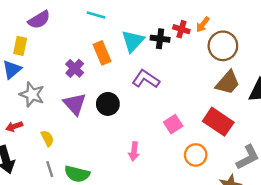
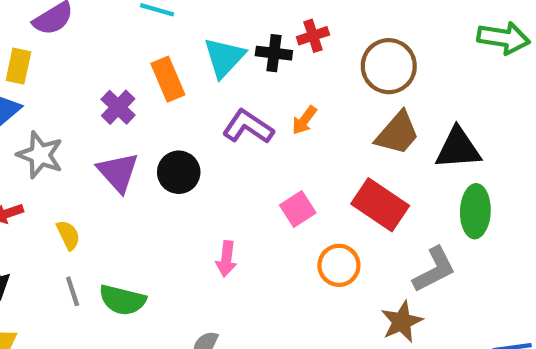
orange arrow: (203, 24) -> (304, 120), moved
red cross: (181, 29) -> (313, 36), turned -35

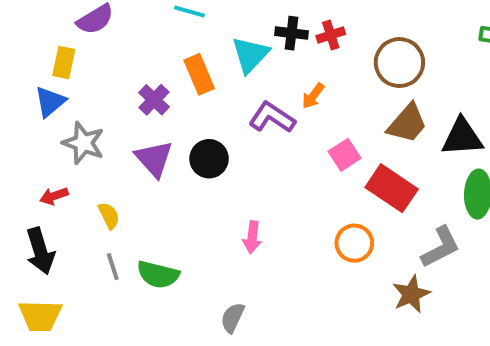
black cross: (274, 53) -> (291, 33), moved
orange arrow: (304, 120) -> (313, 96), moved
pink square: (298, 209) -> (344, 155), moved

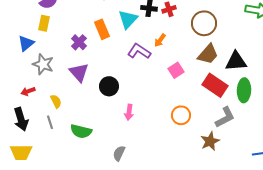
yellow rectangle: (64, 63) -> (44, 23), moved
black circle: (209, 159) -> (109, 86), moved
red rectangle: (392, 188) -> (215, 85), moved
gray line: (113, 267) -> (50, 122), moved

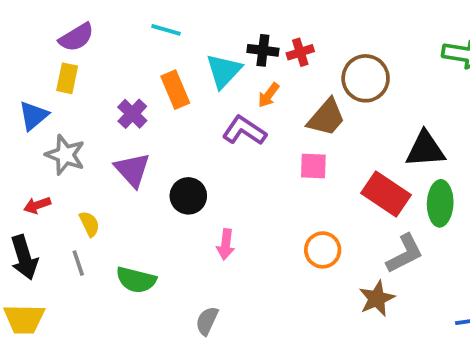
orange arrow: (160, 40) -> (269, 95), moved
brown trapezoid: (208, 54) -> (326, 118), moved
pink square: (176, 70) -> (313, 166), turned 35

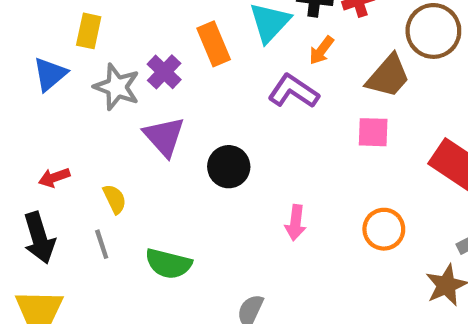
gray star: (65, 155) -> (117, 87), moved
pink arrow: (226, 244) -> (296, 223), moved

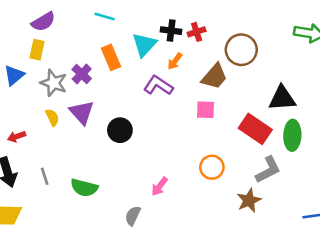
yellow semicircle: (115, 199) -> (52, 117), moved
pink arrow: (296, 223) -> (160, 186), moved, turned 30

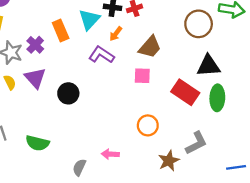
brown circle: (241, 50) -> (199, 24), moved
gray L-shape: (268, 170) -> (196, 143), moved
pink arrow: (160, 186) -> (110, 154), moved, turned 56
brown star: (249, 200) -> (169, 161), moved

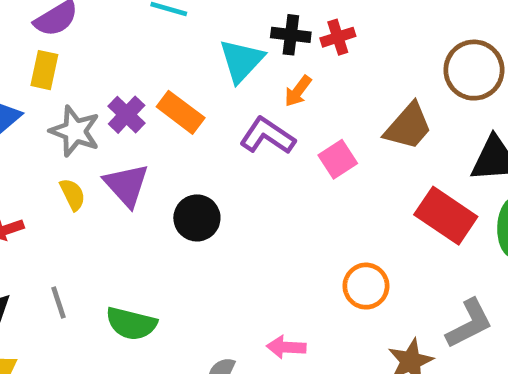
orange rectangle: (61, 30) -> (181, 112), moved, turned -30
brown trapezoid: (150, 47) -> (408, 126), moved
pink square: (142, 76) -> (338, 159), moved, turned -35

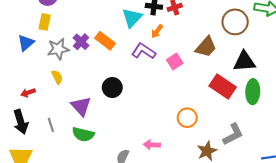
gray star: (75, 131) -> (58, 49), turned -30
purple triangle: (127, 185) -> (81, 106), moved

